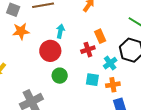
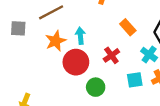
orange star: (21, 31) -> (56, 41), moved
red cross: (88, 50) -> (111, 55), moved

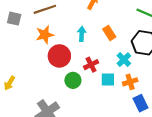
cyan arrow: (80, 36) -> (82, 34), moved
red cross: (111, 55) -> (91, 65), moved

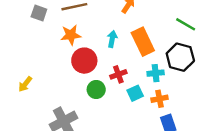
orange rectangle: (109, 33) -> (143, 42), size x1.6
cyan cross: (124, 60) -> (156, 73), turned 32
cyan square: (108, 80) -> (135, 93), turned -32

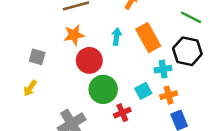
gray square: (39, 13) -> (37, 57), moved
red cross: (118, 74) -> (122, 113), moved
green circle: (96, 89) -> (103, 89), size x1.5

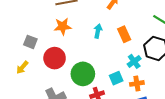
orange rectangle: (148, 38) -> (124, 34), size x0.7
red circle: (89, 60) -> (55, 58), moved
cyan cross: (163, 69) -> (134, 61), turned -32

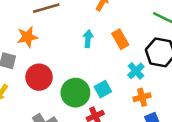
orange star: (63, 26) -> (27, 37), moved
cyan square: (116, 78) -> (103, 89), moved

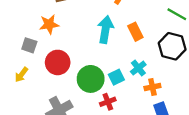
cyan arrow: (88, 39) -> (105, 29), size x1.6
cyan cross: (136, 71) -> (138, 68), moved

